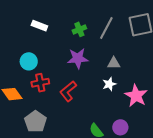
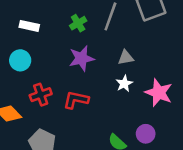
cyan circle: (29, 61) -> (20, 60), moved
red L-shape: (68, 91) -> (76, 100), turned 60

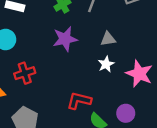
red L-shape: (76, 100) -> (79, 101), moved

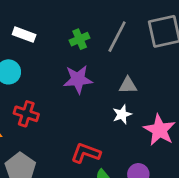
red cross: (25, 73) -> (26, 114), turned 30

